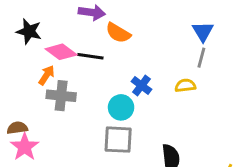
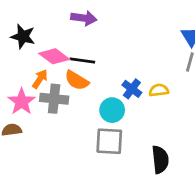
orange semicircle: (118, 33) -> (77, 80), moved
yellow semicircle: (185, 85) -> (159, 90), moved
pink star: (25, 147) -> (22, 102), moved

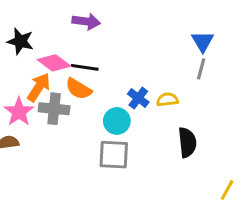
orange arrow: (40, 79) -> (39, 87), size x1.4
black semicircle: (160, 160) -> (187, 142), moved

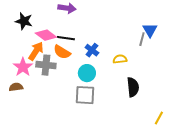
blue triangle: (203, 41) -> (150, 30), moved
blue cross: (138, 98) -> (92, 50), moved

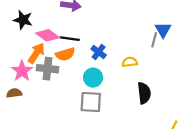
orange semicircle: (62, 52) -> (65, 54), turned -48

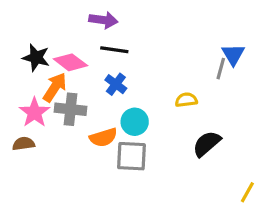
black star: (23, 20) -> (36, 58), moved
black line: (70, 39) -> (114, 50), moved
blue cross: (99, 52) -> (116, 84), moved
orange semicircle: (65, 54) -> (103, 137), moved
black semicircle: (144, 93) -> (207, 144), turned -125

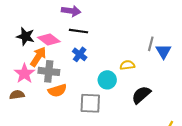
blue triangle: (233, 54) -> (163, 51), moved
cyan circle: (135, 122) -> (107, 80), moved
orange semicircle: (103, 137) -> (57, 91), moved

